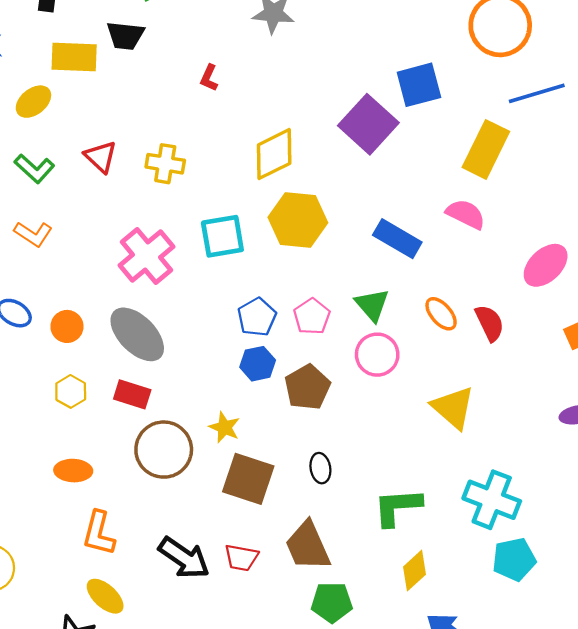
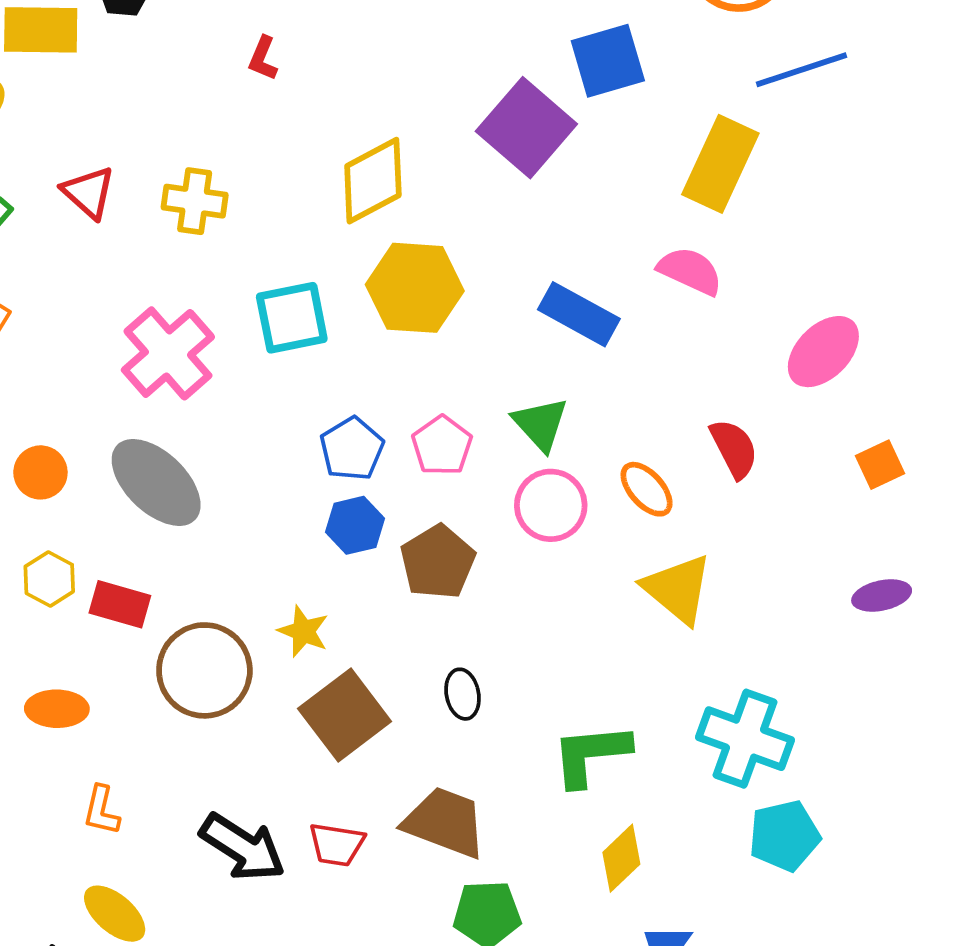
orange ellipse: (441, 314) -> (647, 489), moved
red rectangle: (132, 394) -> (120, 604), moved
brown square: (248, 479) -> (345, 715), turned 36
orange L-shape: (99, 533) -> (101, 810), size x0.7
brown trapezoid: (308, 546) -> (445, 822), turned 136

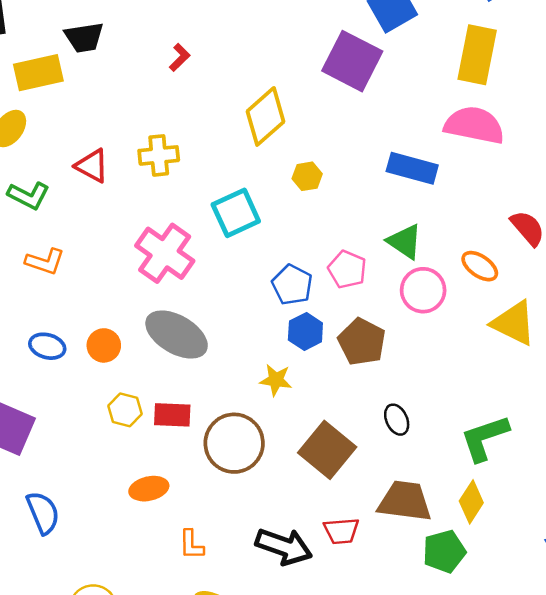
red L-shape: (263, 58) -> (180, 57), turned -144
pink semicircle: (690, 271) -> (474, 125), size x1.4
yellow hexagon: (415, 288) -> (307, 176), size x0.5
yellow star: (303, 631) -> (276, 380), moved
yellow diamond: (621, 858) -> (471, 502), moved

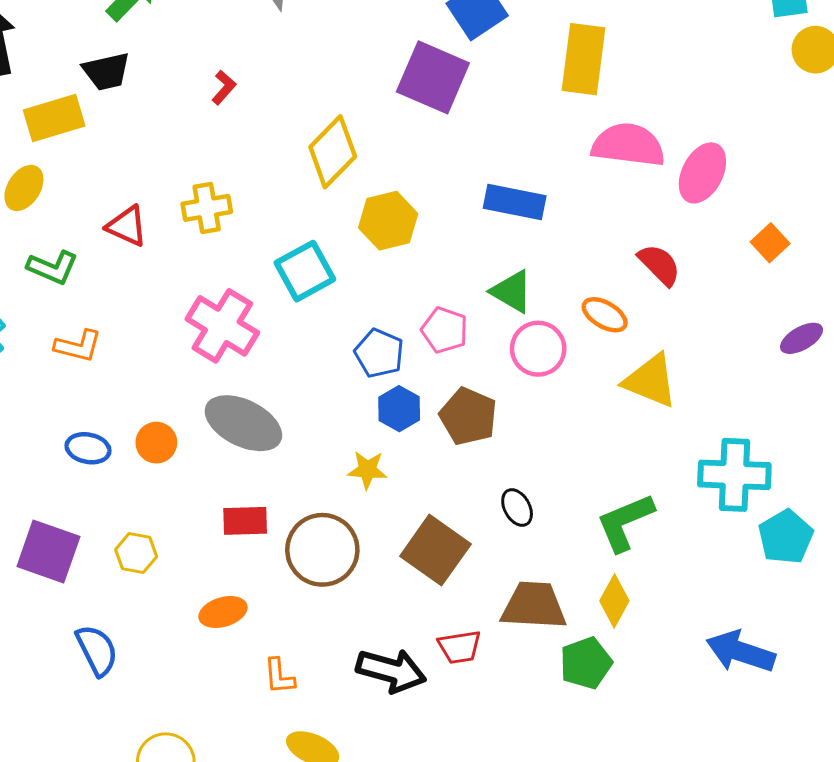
pink semicircle: (474, 125) -> (628, 145), moved
yellow hexagon: (307, 176) -> (388, 221), size x1.6
yellow hexagon: (125, 410) -> (136, 553), moved

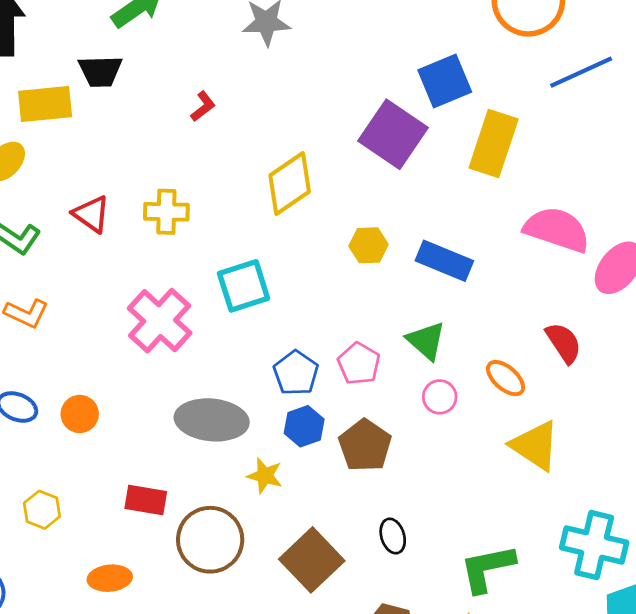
yellow rectangle: (584, 59) -> (494, 144), moved
yellow hexagon: (388, 221) -> (368, 245), moved, size x0.7
pink circle: (538, 349) -> (440, 397), size x0.7
gray ellipse: (243, 423) -> (212, 420), moved, turned -32

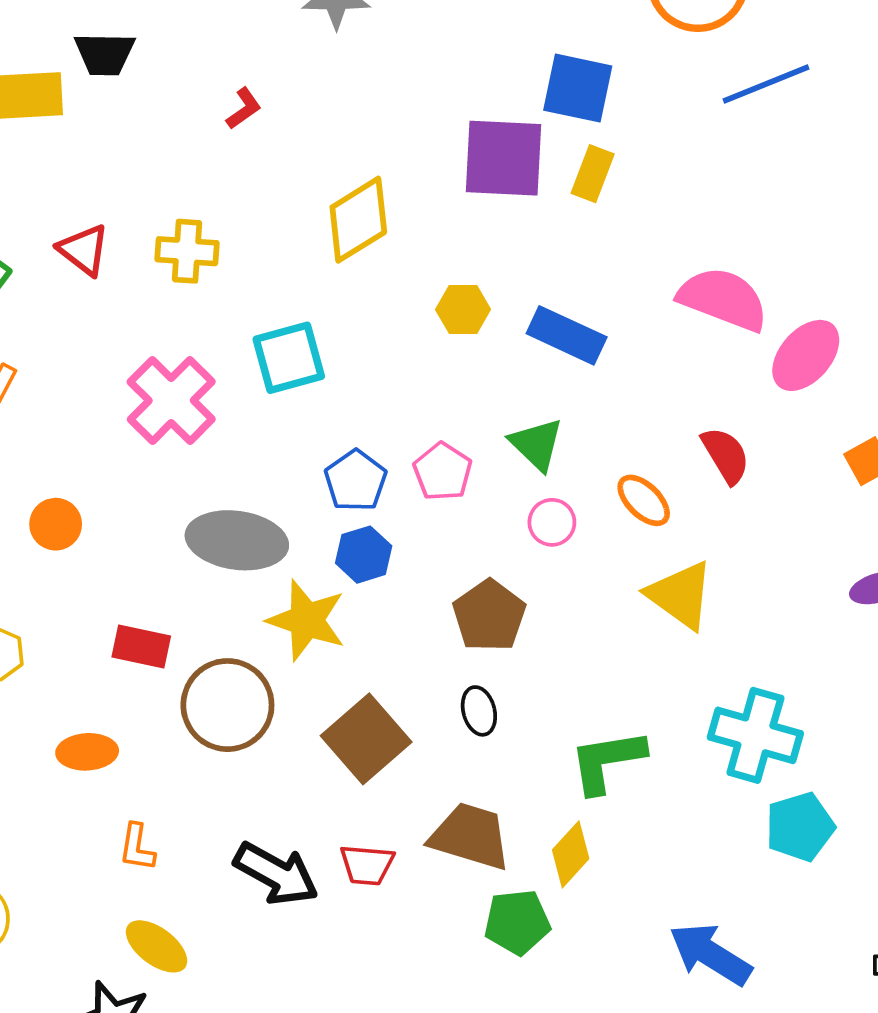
blue square: (445, 81) -> (578, 88), turned 32
purple square: (393, 134) -> (503, 158), turned -34
yellow rectangle: (494, 144) -> (593, 174), moved, size x0.6
brown pentagon: (365, 445) -> (489, 616), moved
yellow star: (265, 476) -> (307, 620), size x1.6

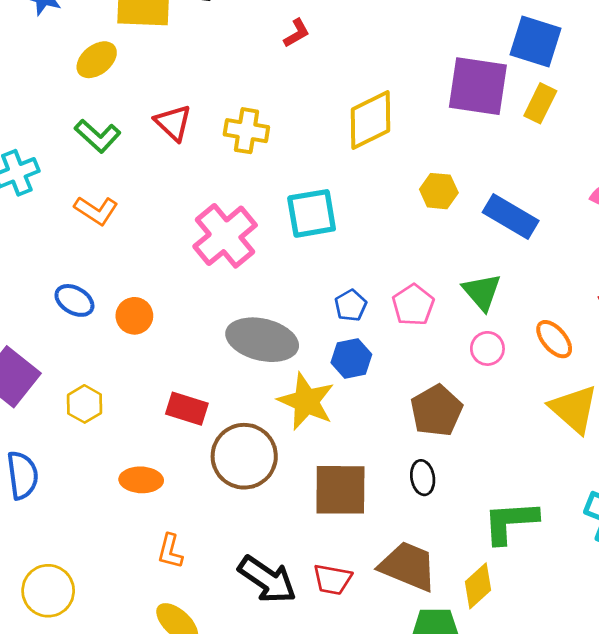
blue pentagon: (356, 481) -> (351, 305), size x0.7
brown square: (366, 739) -> (340, 490), turned 36

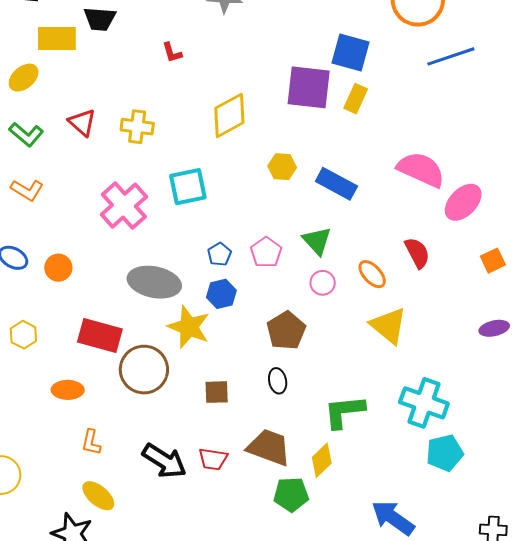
red L-shape: (297, 33) -> (172, 52), turned 105
red rectangle: (187, 409) -> (100, 336), size x1.4
brown square: (340, 490) -> (217, 392), size x0.6

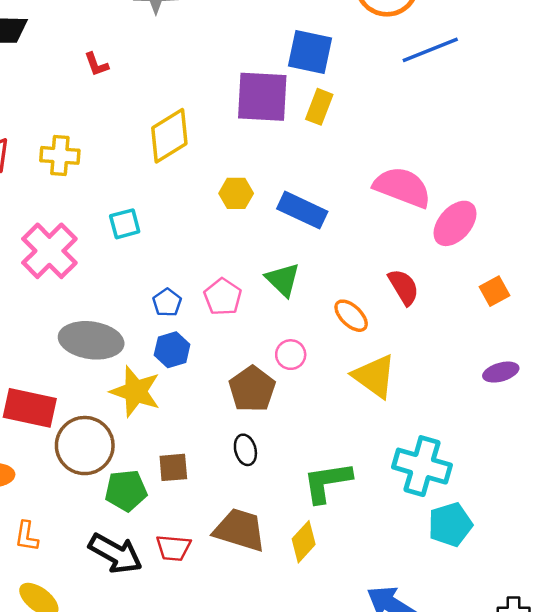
cyan square: (188, 187) -> (125, 224), size x0.7
pink circle: (323, 283) -> (291, 355), moved
green pentagon: (291, 495) -> (126, 491), moved

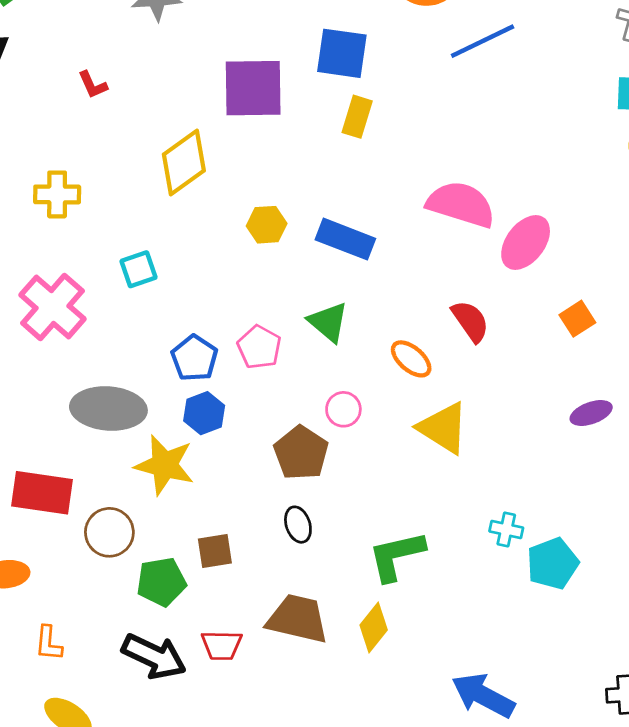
purple square: (262, 97) -> (253, 88), moved
blue pentagon: (167, 302) -> (194, 358), size x1.4
brown circle: (85, 446) -> (109, 532), size x0.7
cyan cross: (422, 466) -> (506, 530), size x0.5
cyan pentagon: (450, 525) -> (553, 563), moved

